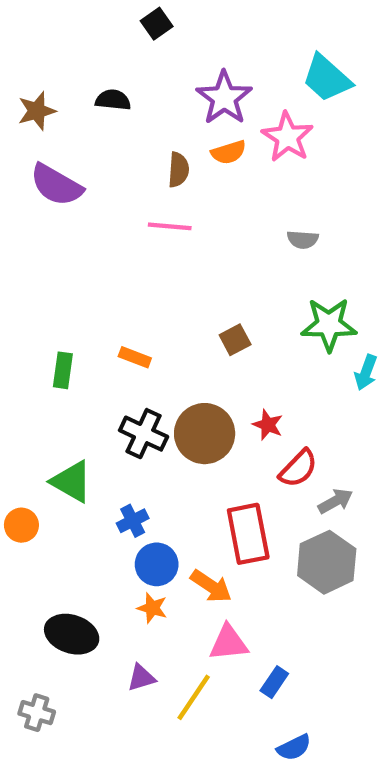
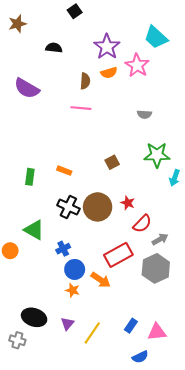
brown star: (37, 111) -> (17, 24), moved
red rectangle: (248, 534) -> (118, 255), turned 72
black ellipse: (72, 634) -> (34, 317), moved
pink triangle: (229, 643) -> (157, 332), moved
purple triangle: (141, 678) -> (67, 324), turned -32

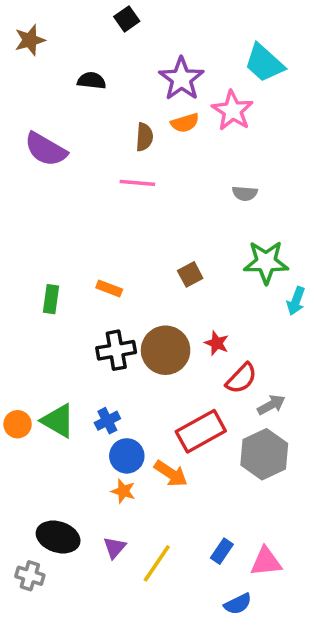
black cross: (68, 207) -> (116, 350), turned -35
green triangle: (34, 230) -> (58, 421), moved

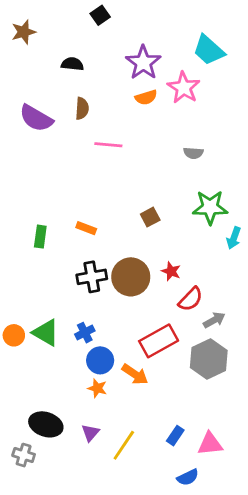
brown semicircle: (144, 137) -> (82, 108), moved

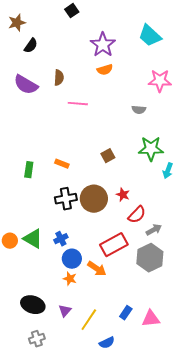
black semicircle: (72, 64) -> (31, 46), moved, turned 119
pink star: (184, 88) -> (160, 81), moved, turned -30
gray cross: (24, 455) -> (37, 339), moved, turned -35
blue semicircle: (188, 477) -> (107, 343), moved

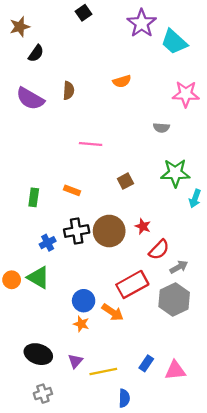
purple star: (103, 45) -> (142, 23), moved
pink line: (78, 104) -> (91, 144), moved
blue cross: (61, 239) -> (48, 243), moved
yellow line: (89, 320) -> (103, 371), turned 45
blue semicircle: (107, 343) -> (124, 398), turned -63

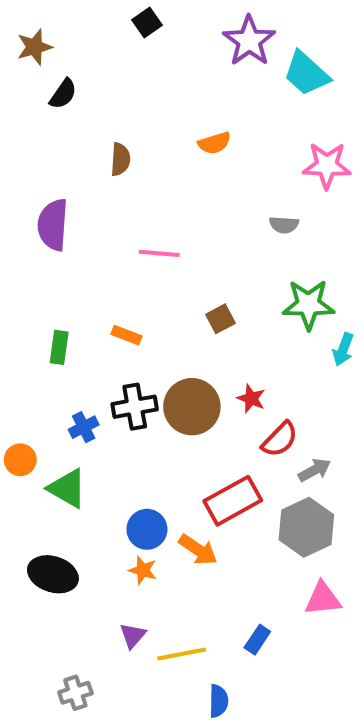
purple semicircle: (30, 99) -> (53, 225), moved, turned 64
orange circle: (12, 280) -> (20, 460), moved
black ellipse: (38, 354) -> (53, 574), moved
pink triangle: (175, 370) -> (323, 599), moved

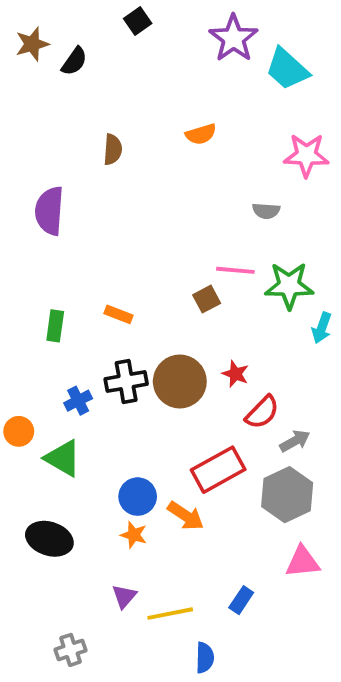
black semicircle: (63, 94) -> (74, 61), moved
pink line: (159, 253) -> (235, 270), moved

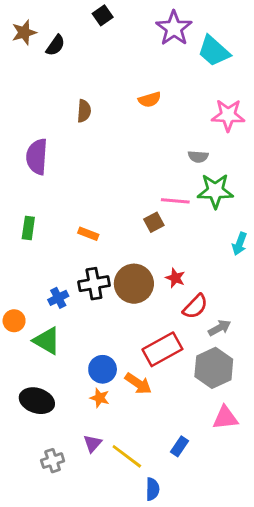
green star: (289, 286) -> (215, 191), moved
green rectangle: (55, 326) -> (28, 228), moved
yellow line: (170, 614) -> (127, 456), turned 48
gray cross: (71, 650) -> (53, 461), moved

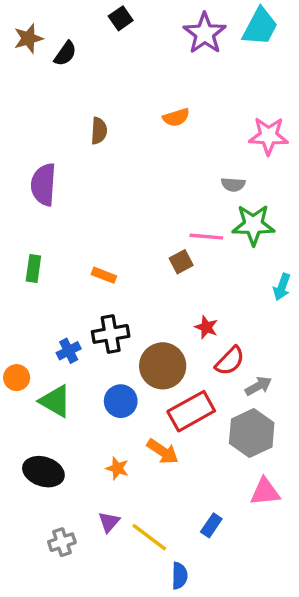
cyan trapezoid: (214, 51) -> (260, 27), moved, turned -104
brown circle: (134, 284) -> (163, 366), moved
blue circle: (103, 369) -> (121, 401), moved

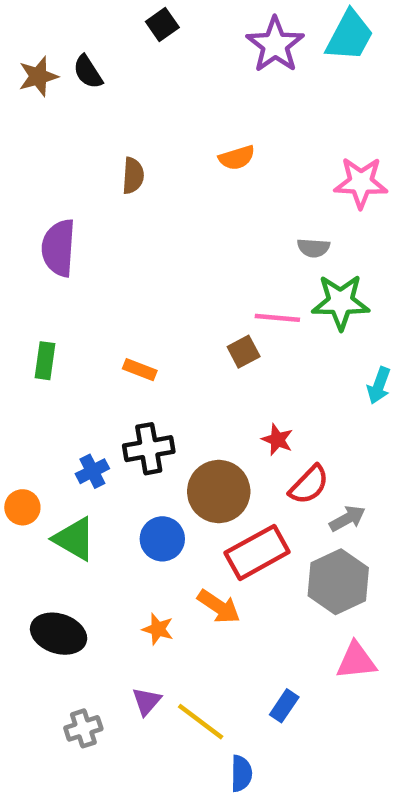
brown star: (28, 38) -> (38, 76), moved
black semicircle: (65, 54) -> (88, 72), turned 112

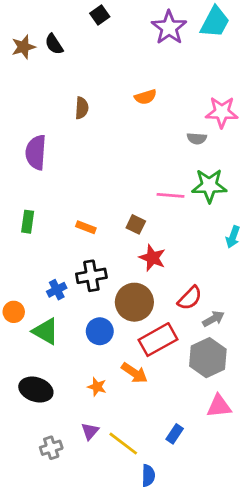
gray semicircle: (313, 248) -> (197, 138), moved
brown square: (244, 352) -> (136, 224), moved, turned -36
red star: (277, 440) -> (152, 258), moved, size x1.4

